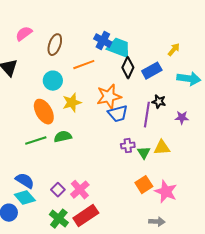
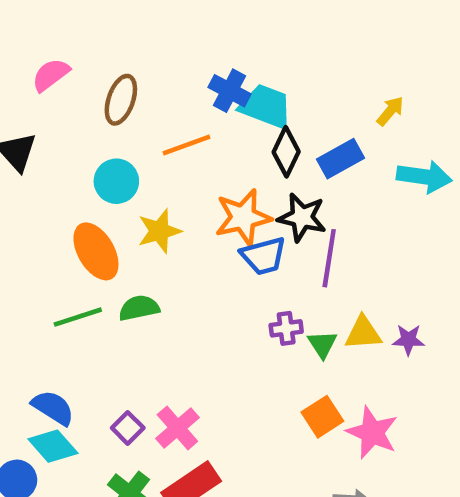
black star: (159, 102) -> (302, 217), moved, size x1.5
purple star: (182, 118) -> (408, 340), moved

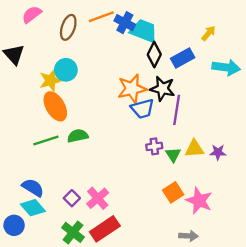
orange line: (187, 145) -> (101, 17), moved
yellow star: (159, 231) -> (51, 80), moved

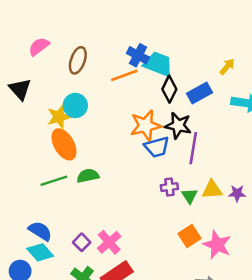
orange line: (101, 17) -> (124, 75), moved

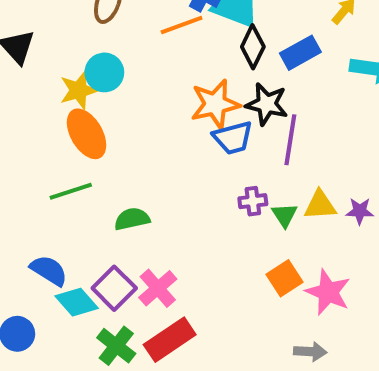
green semicircle: (88, 176) -> (132, 219), moved
purple square: (82, 242) -> (114, 288), size x1.5
cyan diamond: (40, 252) -> (77, 302), moved

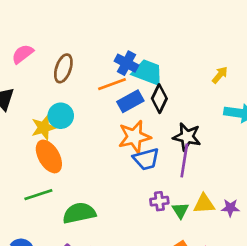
blue rectangle: (300, 53) -> (130, 101), moved
black star: (267, 104) -> (187, 137), moved
green semicircle: (132, 219) -> (79, 213), size x1.4

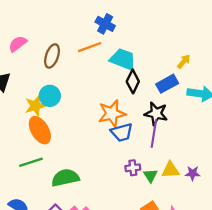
blue cross: (126, 63) -> (105, 24), moved
orange line: (112, 84) -> (90, 47), moved
blue rectangle: (130, 101) -> (167, 84), moved

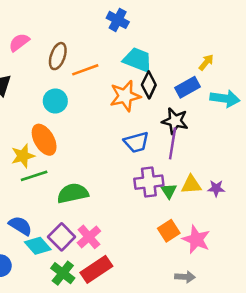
orange line: (90, 47) -> (85, 70), moved
yellow star: (35, 106) -> (23, 156), moved
orange star: (112, 114) -> (125, 96), moved
purple cross: (133, 168) -> (149, 182), size x1.6

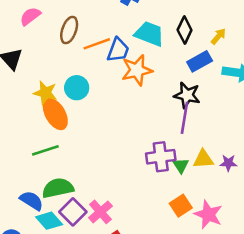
black diamond: (149, 85) -> (185, 30), moved
cyan circle: (55, 101) -> (77, 88), moved
blue trapezoid: (136, 142) -> (118, 50), moved, turned -55
yellow star: (23, 156) -> (45, 93), moved, turned 30
green semicircle: (73, 193) -> (58, 188), moved

